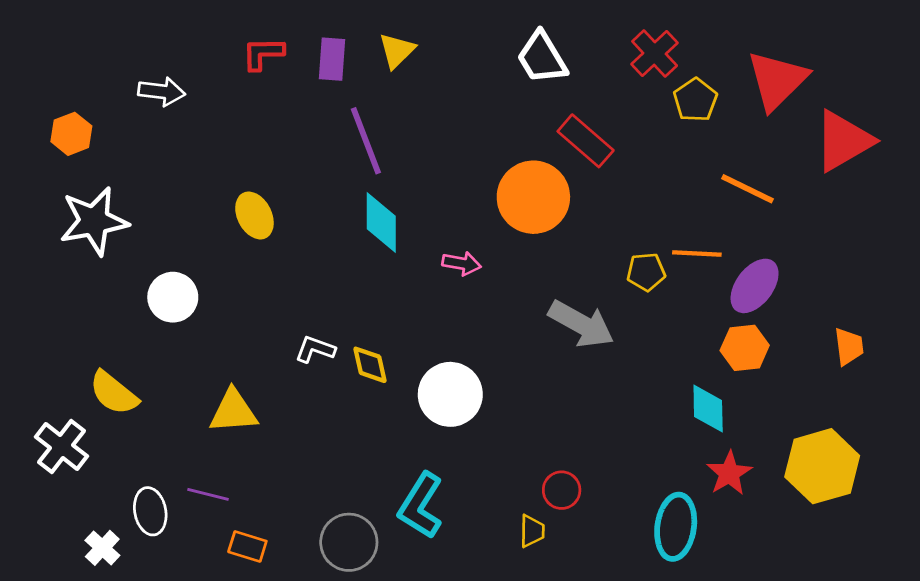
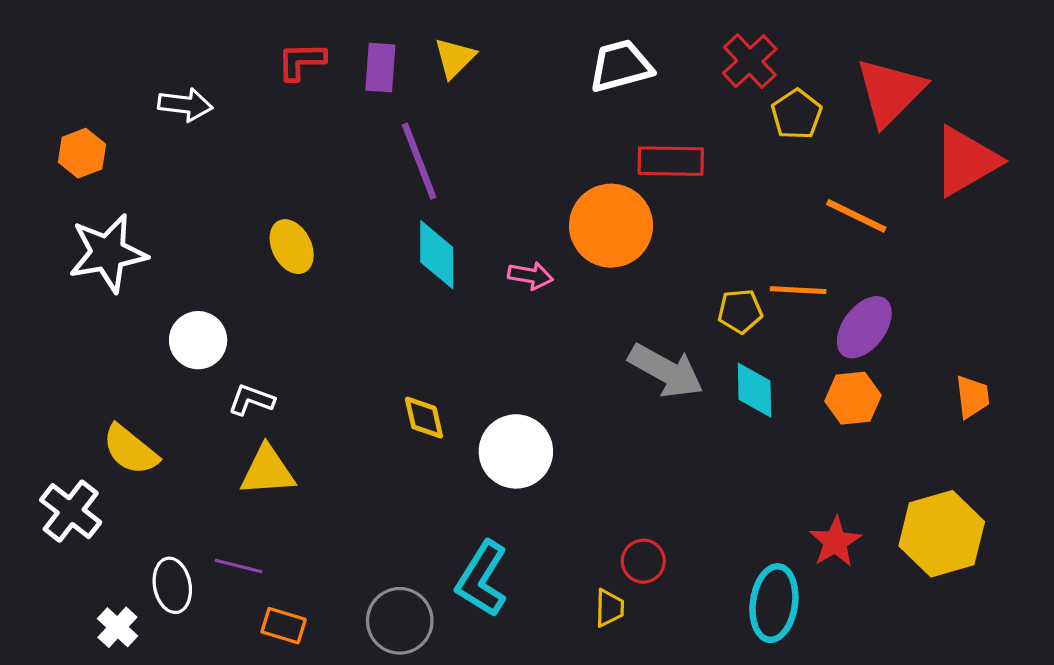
white trapezoid: (542, 58) -> (621, 66), turned 106
red rectangle: (586, 141) -> (671, 161), turned -40
pink arrow: (462, 263) -> (530, 276), moved
white L-shape: (315, 349) -> (251, 400), moved
cyan diamond: (708, 408) -> (755, 390), moved

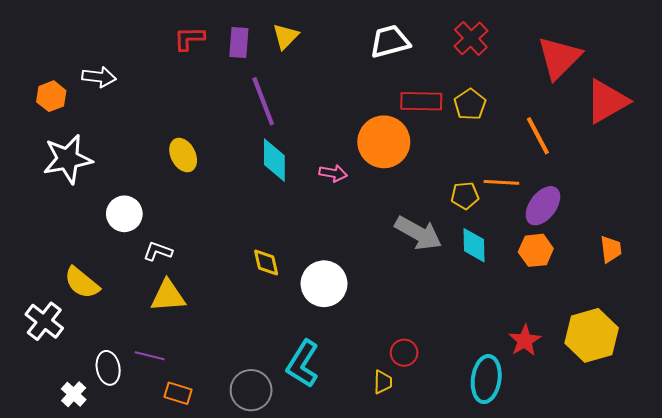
white arrow: (185, 105) -> (99, 77), moved
yellow pentagon: (797, 114) -> (470, 104), moved
orange line: (856, 216) -> (538, 136), turned 36

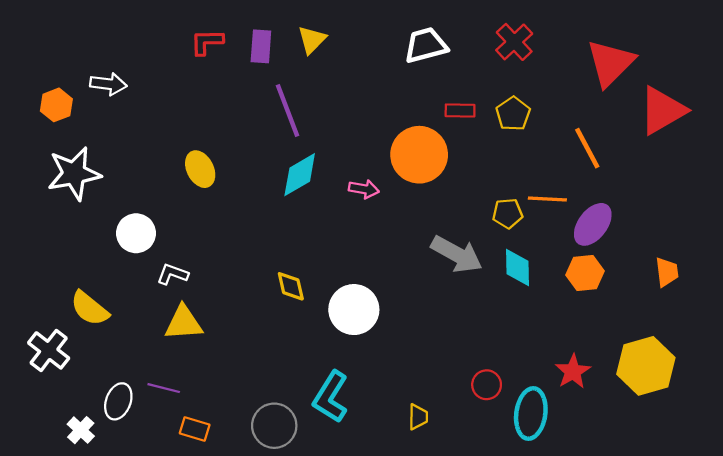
red rectangle: (421, 101) -> (460, 110), size x0.7
cyan diamond: (274, 160) -> (300, 175), turned 60
red circle: (404, 353) -> (487, 385), moved
white ellipse: (108, 368) -> (118, 401), turned 32

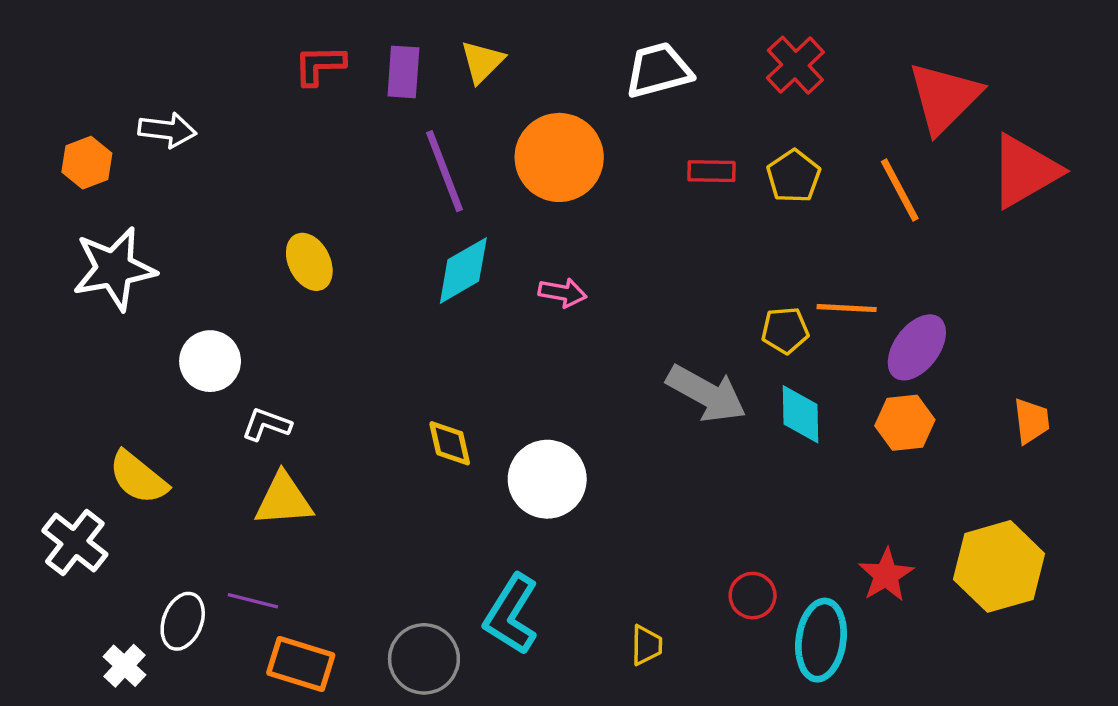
orange line: (587, 148) -> (900, 190), moved
orange circle: (419, 155) -> (559, 157), moved
orange rectangle: (195, 429) -> (301, 664), size x1.4

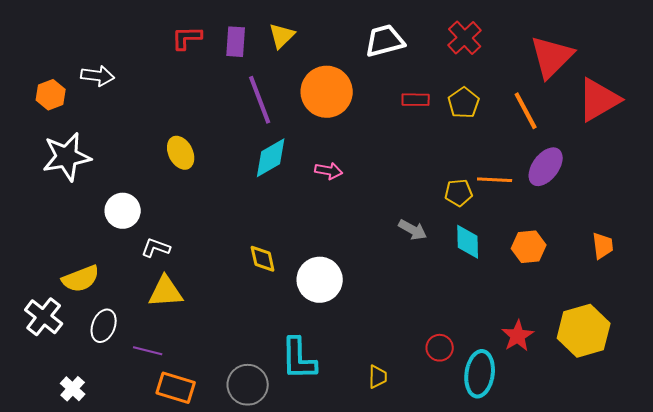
purple ellipse: (917, 347) -> (546, 167), moved
gray arrow: (706, 394) -> (413, 230), size x0.6
yellow semicircle: (138, 477) -> (81, 279), turned -60
cyan L-shape: (511, 614) -> (299, 359), turned -33
white ellipse: (183, 621) -> (104, 326), moved

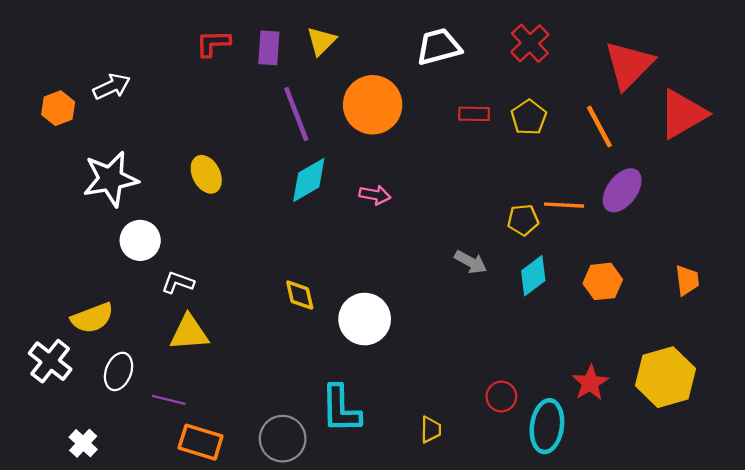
white arrow: (98, 76) -> (112, 87), turned -32
white star: (67, 157) -> (111, 179), moved
cyan diamond: (468, 242) -> (533, 276), turned 54

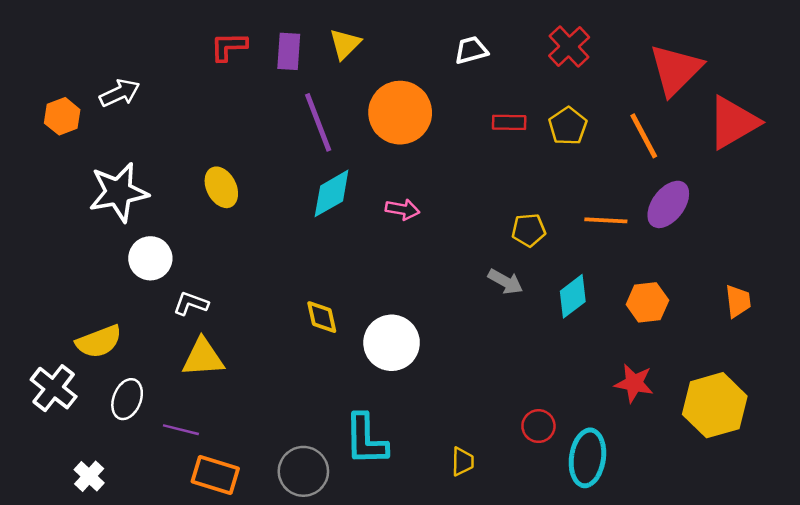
white trapezoid: (439, 47) -> (471, 50), size x0.7
yellow pentagon: (523, 220) -> (529, 230), moved
red star: (590, 383) -> (634, 383), moved, turned -30

